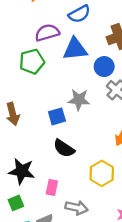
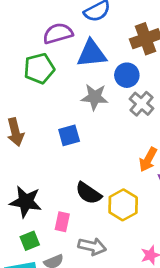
gray star: (79, 100) -> (95, 97), moved
black semicircle: (64, 148) -> (88, 193), moved
green square: (16, 203) -> (30, 241), moved

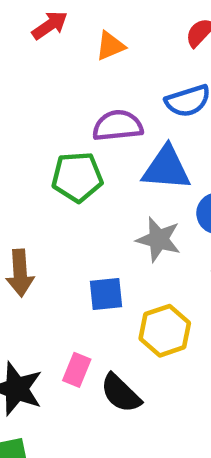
yellow hexagon: (123, 205) -> (165, 331), moved
pink rectangle: (62, 222) -> (77, 370), moved

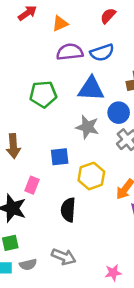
purple semicircle: (118, 126) -> (70, 52), moved
pink rectangle: (77, 370) -> (32, 185), moved
black semicircle: (121, 393) -> (68, 210), turned 50

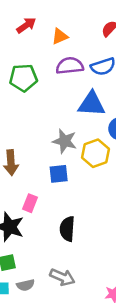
green pentagon: (43, 94) -> (23, 78), moved
gray star: (87, 127) -> (65, 141), moved
yellow hexagon: (91, 176) -> (96, 153), moved

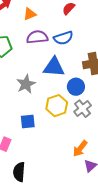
gray star: (65, 141) -> (26, 84), moved, turned 30
black semicircle: (67, 229) -> (19, 172), moved

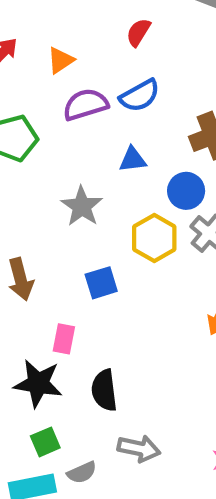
blue triangle: (54, 67) -> (133, 160), size x0.6

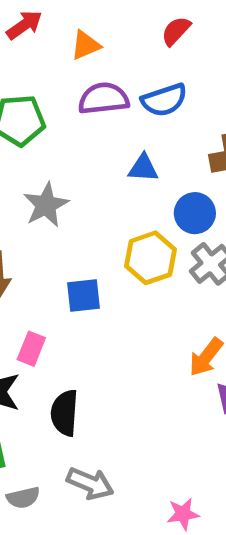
gray star: (82, 206) -> (46, 205), moved

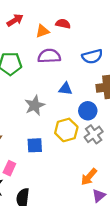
red semicircle: (176, 31) -> (63, 24), moved, turned 56
blue semicircle: (164, 100) -> (92, 56), moved
gray star: (46, 205) -> (35, 105), moved

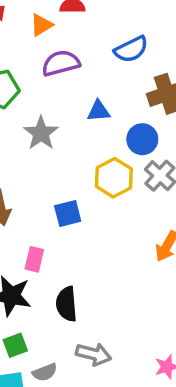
gray star: (35, 105) -> (41, 133), moved

